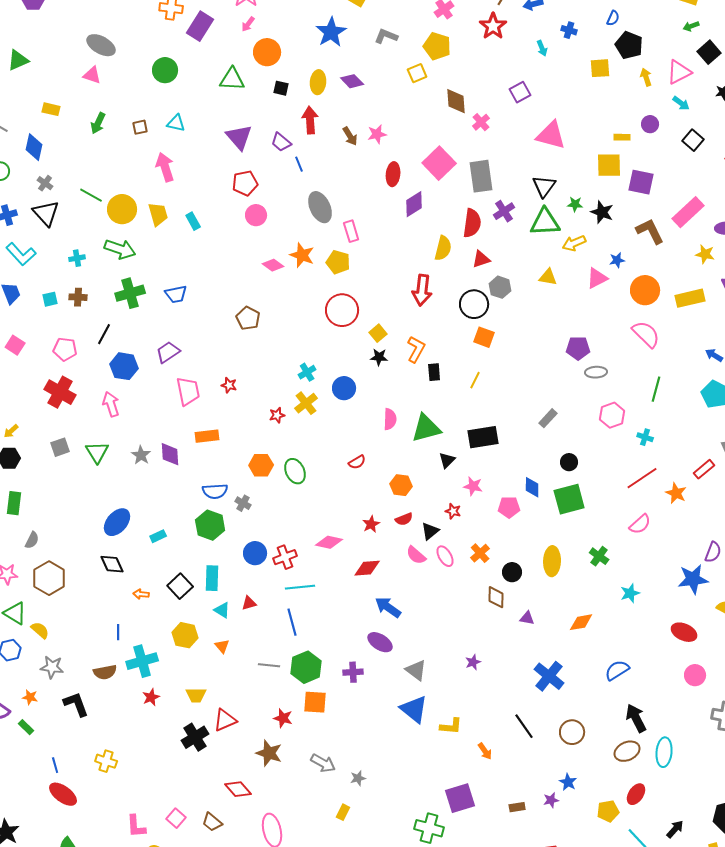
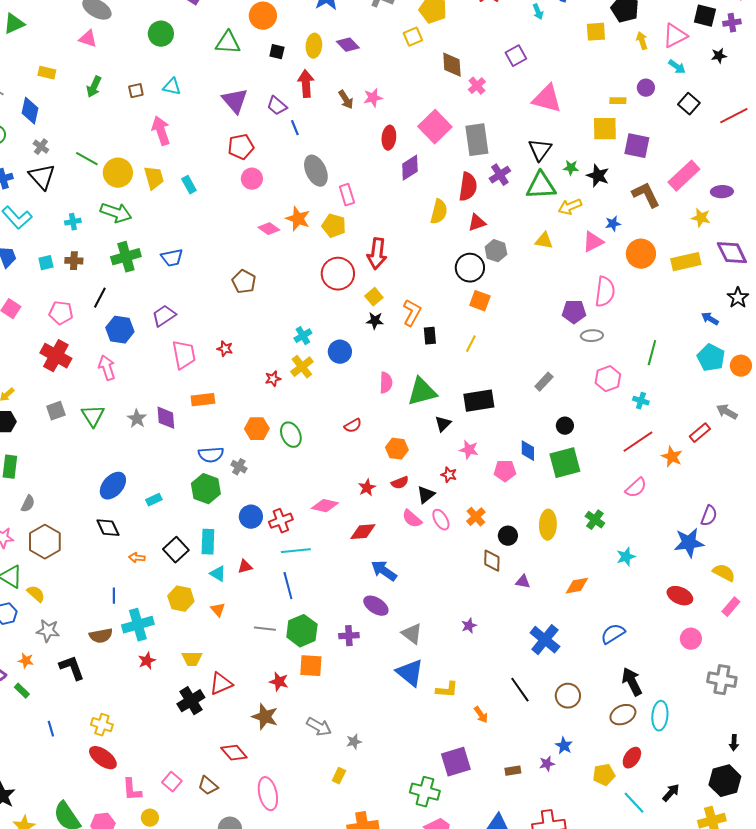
black square: (709, 52) -> (705, 16), turned -35
red arrow: (422, 290) -> (377, 254), moved
pink semicircle: (646, 334) -> (605, 292), moved, turned 52
red ellipse: (63, 794) -> (103, 758), moved

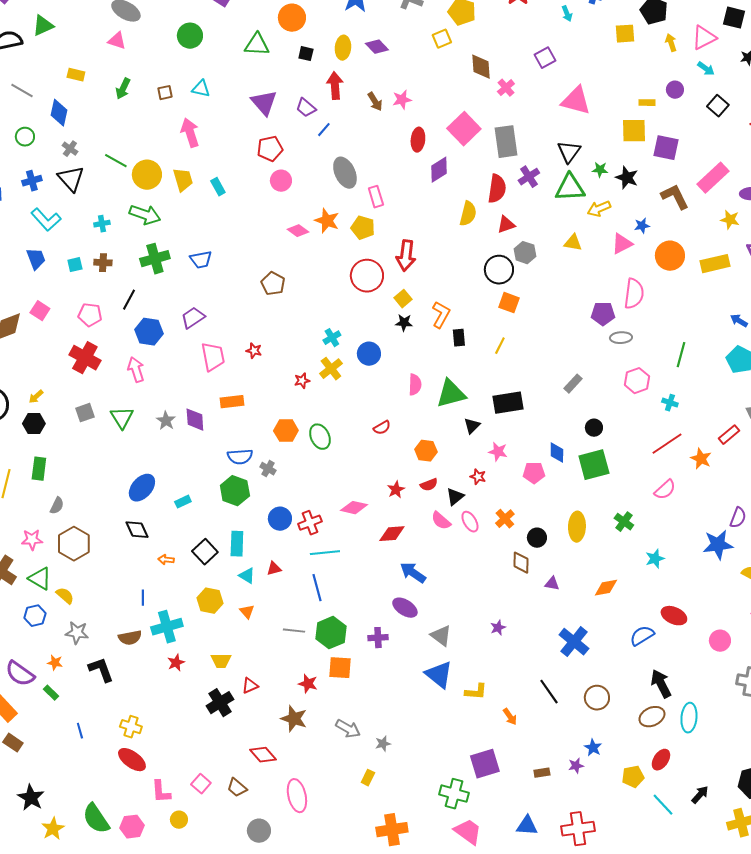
blue line: (295, 128) -> (324, 130), turned 63
red ellipse: (680, 596) -> (674, 616), moved
red triangle: (221, 684) -> (250, 686), size x0.7

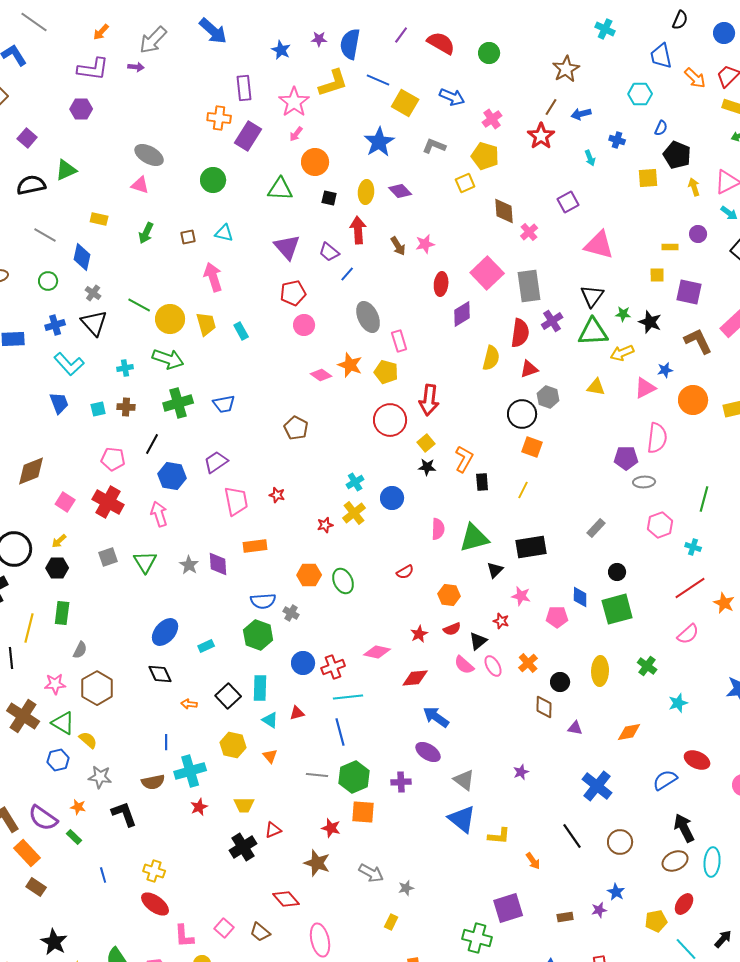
yellow square: (634, 131) -> (657, 275), size x0.6
pink square: (40, 311) -> (65, 502), moved

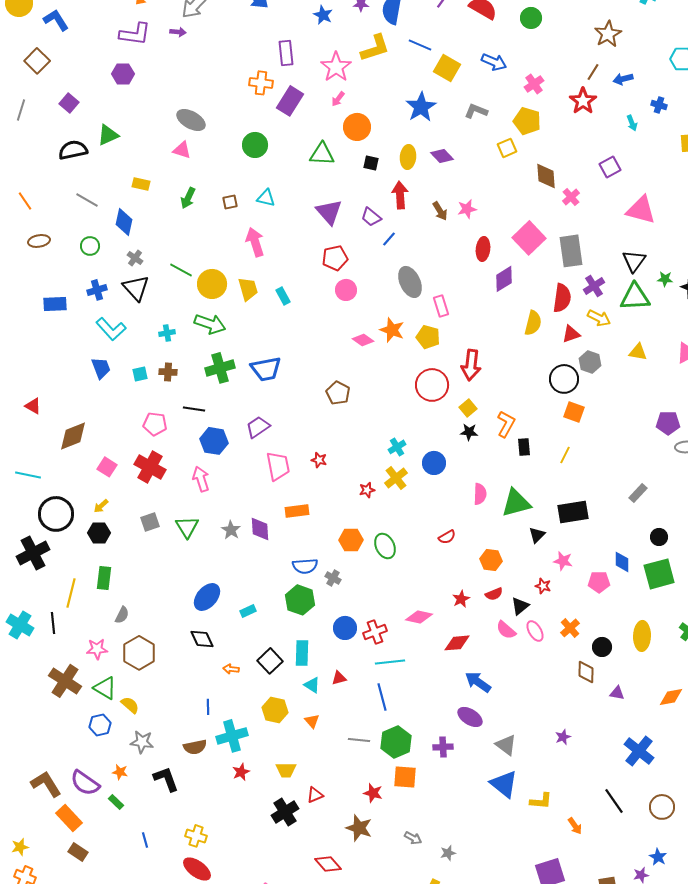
yellow arrow: (622, 353) -> (599, 318), moved, turned -130
blue trapezoid: (224, 404) -> (266, 369), size x1.4
black line: (152, 444) -> (194, 409), turned 70
gray arrow: (371, 873) -> (413, 838), size x0.7

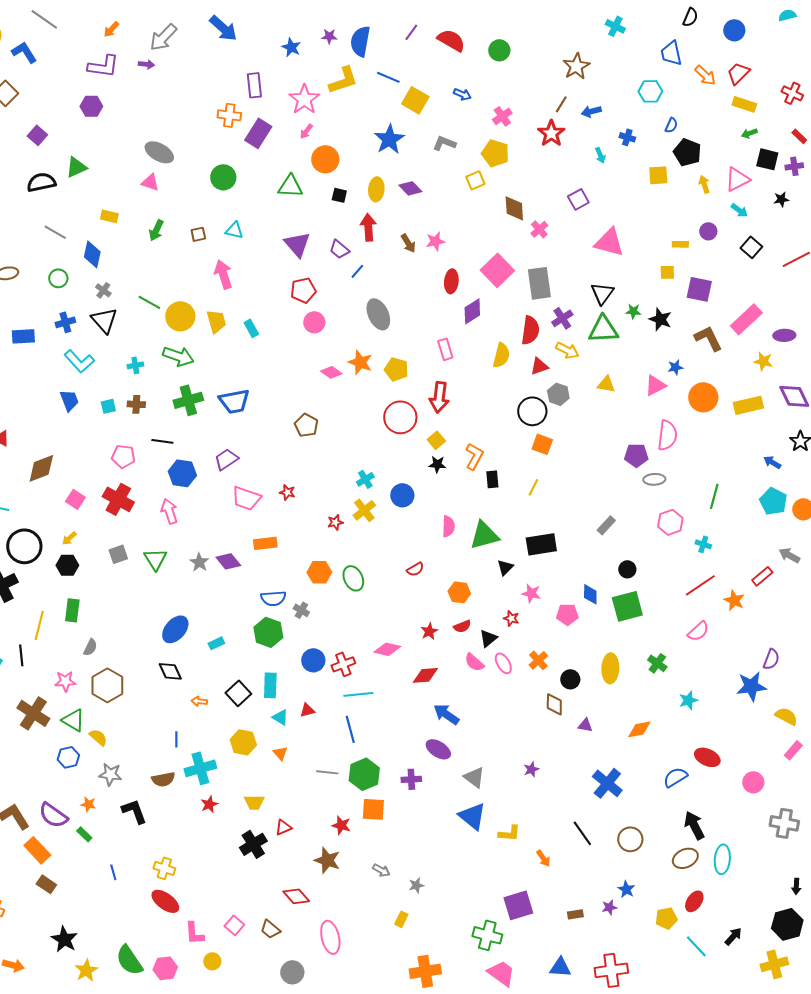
blue arrow: (494, 62) -> (462, 94), size x0.7
pink rectangle: (441, 306) -> (445, 349), moved
pink trapezoid: (278, 466) -> (246, 498), turned 120
purple diamond: (260, 529) -> (228, 561), turned -35

